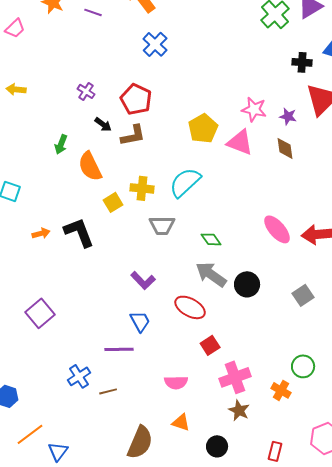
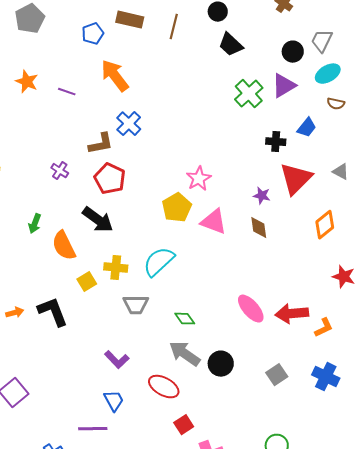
pink star: (254, 109) -> (199, 179), moved, turned 30
black arrow: (103, 124) -> (98, 220), moved, size x1.8
brown L-shape: (133, 135) -> (101, 144), moved

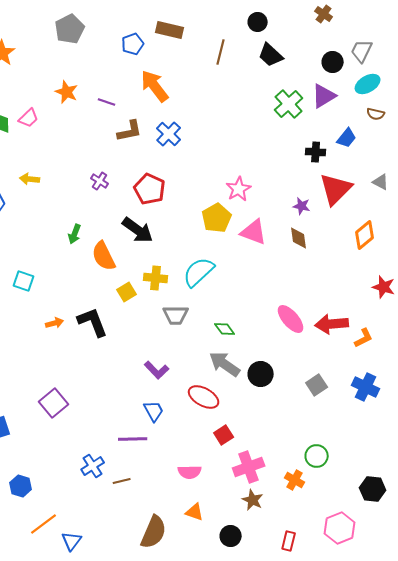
brown line: (174, 27) -> (221, 52), moved
brown L-shape: (101, 144) -> (130, 131), moved

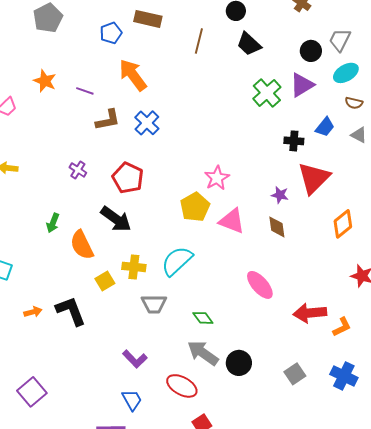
gray triangle: (381, 182) -> (359, 135), moved
pink ellipse: (291, 319) -> (260, 285), moved

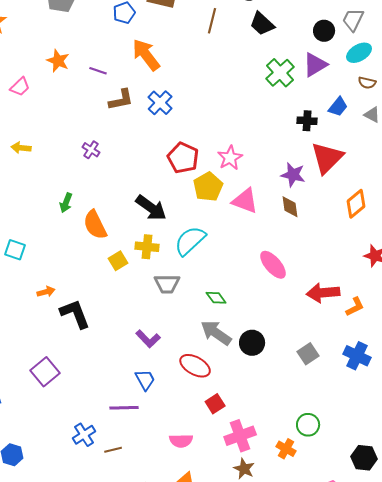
red pentagon: (128, 178) -> (183, 158), moved
purple star: (280, 195) -> (293, 175), size x1.4
black arrow: (116, 219) -> (151, 208), moved
black L-shape: (71, 311) -> (75, 314), moved

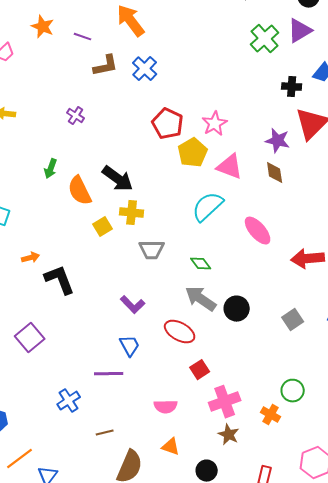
black arrow: (151, 208) -> (118, 179), moved
cyan semicircle: (190, 241) -> (208, 207), moved
brown line: (113, 450) -> (105, 433), moved

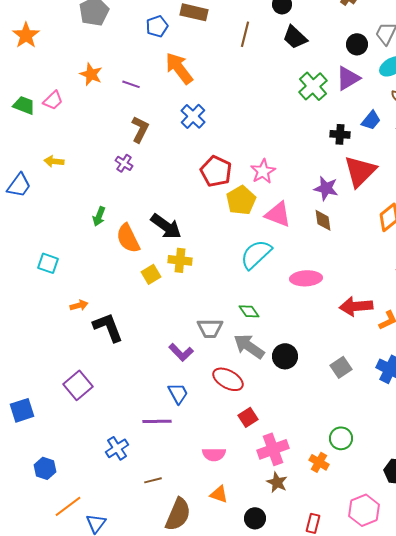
brown L-shape: (106, 66) -> (140, 129), moved, turned -52
pink ellipse: (258, 231) -> (306, 278), turned -52
gray trapezoid: (152, 250) -> (210, 328), moved

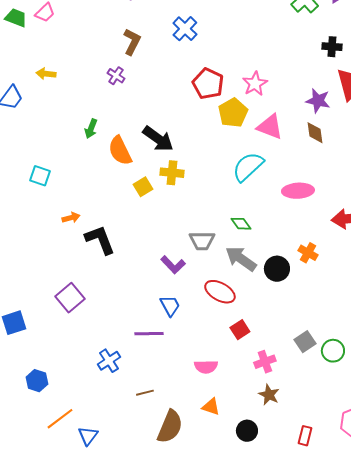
gray square: (341, 367) -> (305, 342), moved
pink cross: (273, 449) -> (265, 362), size x0.7
orange cross: (319, 462) -> (308, 253), moved

